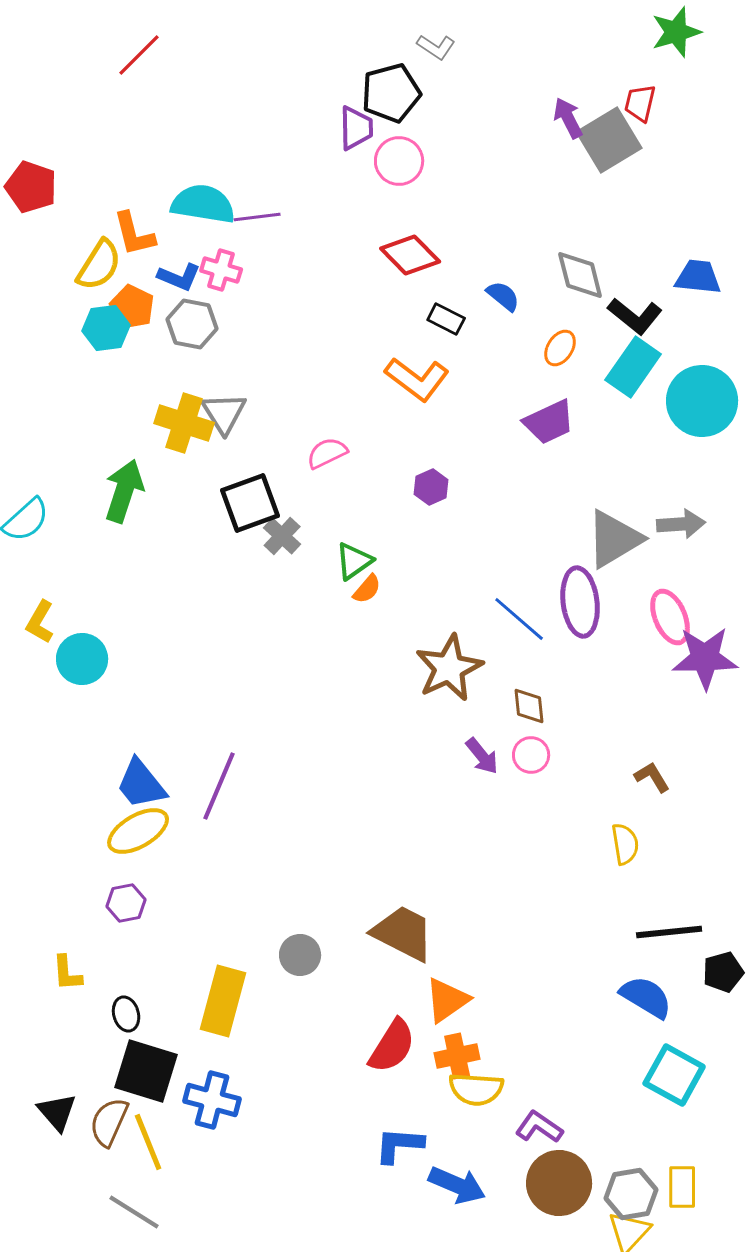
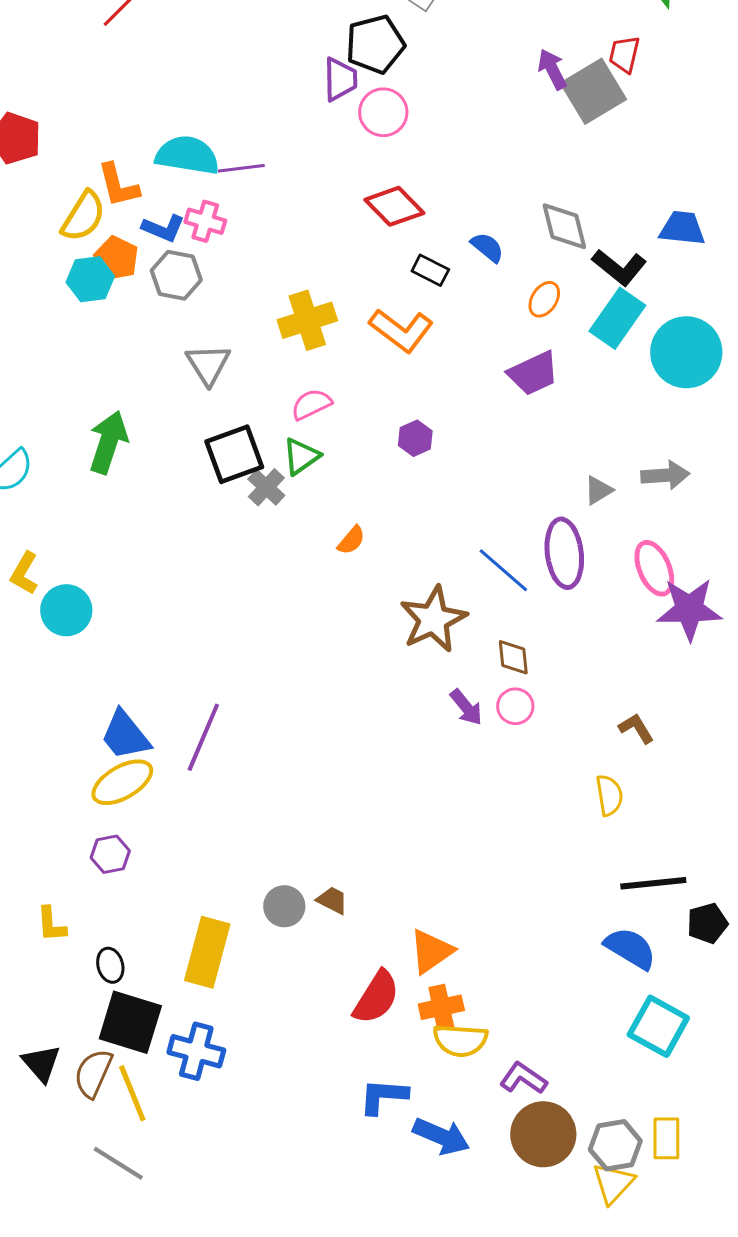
yellow cross: (184, 423) -> (307, 320), moved, turned -36
gray triangle: (614, 539) -> (598, 490), size x0.5
green triangle: (354, 561) -> (301, 456), moved
brown trapezoid: (403, 933) -> (332, 900), moved, size x0.5

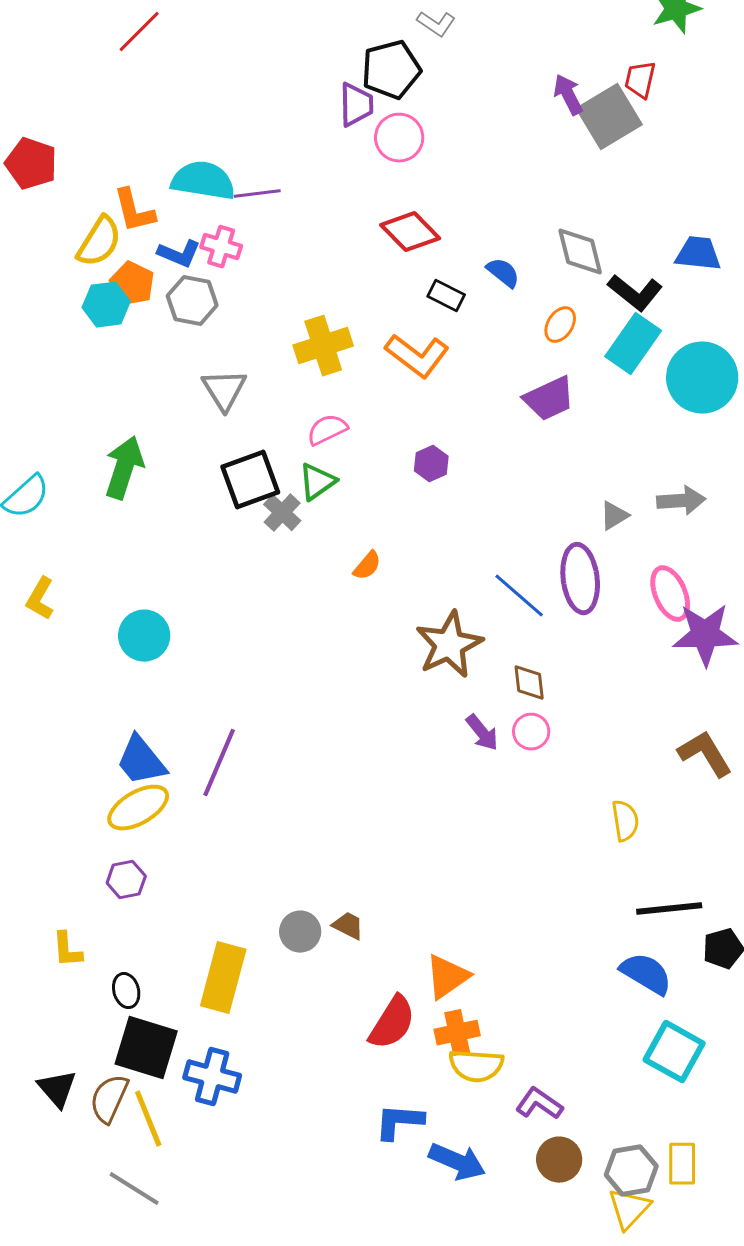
cyan circle: (66, 610) -> (144, 636), moved
brown L-shape: (636, 728) -> (705, 754), moved, size x1.5
brown circle: (543, 1134) -> (559, 1160), size x0.7

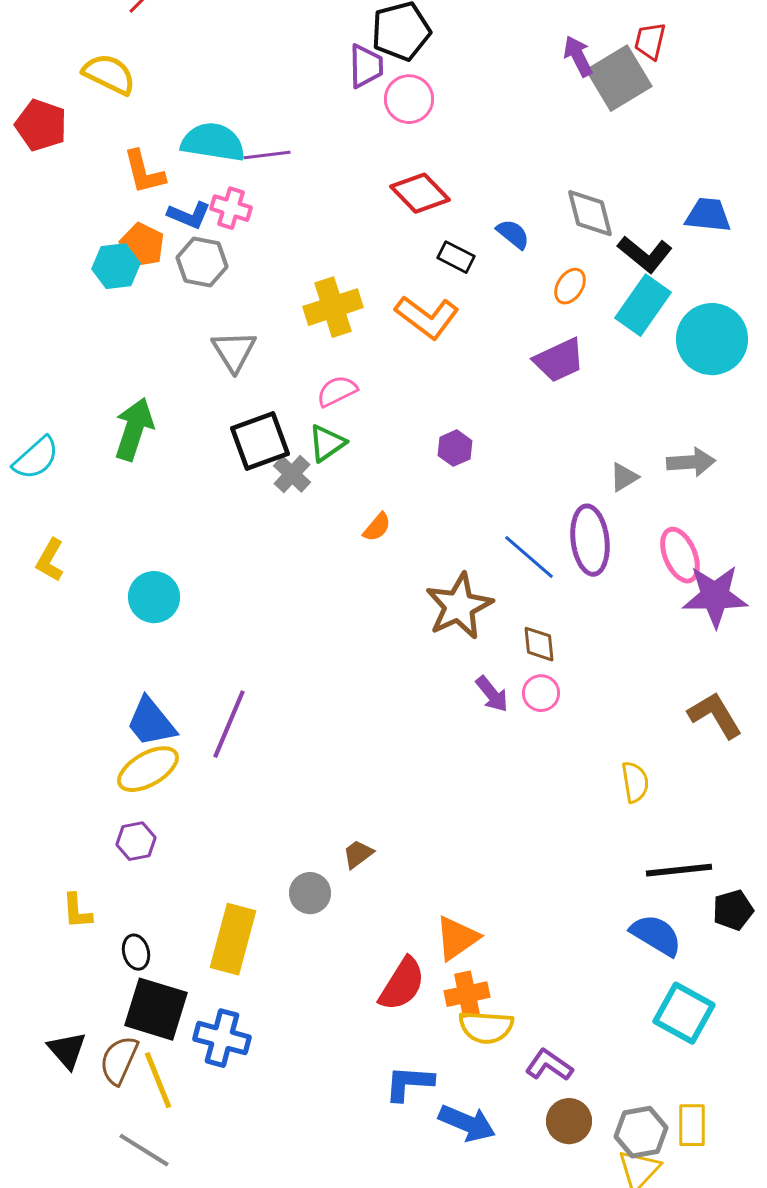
yellow semicircle: (99, 242) -> (109, 74), moved, turned -96
purple hexagon: (431, 464) -> (455, 448), moved
brown trapezoid: (348, 926) -> (358, 854), moved, turned -64

